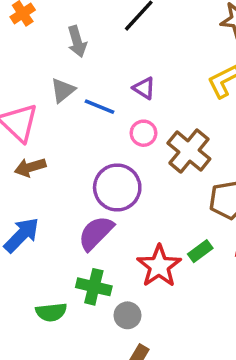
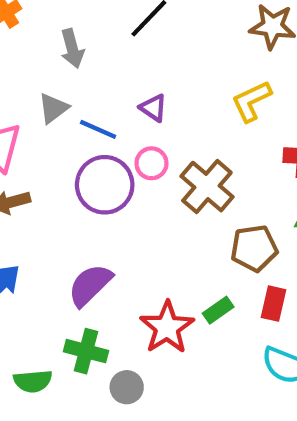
purple circle: (117, 188) -> (105, 185), moved

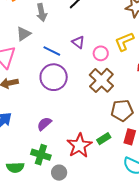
gray triangle: (53, 108) -> (24, 34), moved
pink circle: (151, 163) -> (101, 53), moved
purple semicircle: (90, 285) -> (44, 124), size x0.7

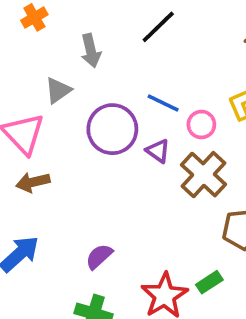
purple triangle: (78, 42) -> (158, 151), moved
blue line: (52, 51) -> (163, 103), moved
purple circle: (54, 77) -> (112, 129), moved

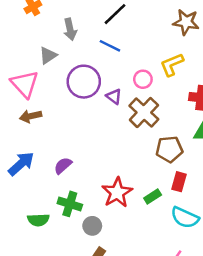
blue line: (163, 103) -> (110, 46), moved
purple semicircle: (99, 256) -> (63, 166), moved
green rectangle: (209, 282) -> (153, 197), moved

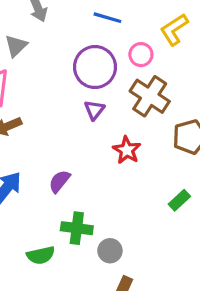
blue line: (110, 46) -> (107, 18), moved
purple circle: (84, 82) -> (95, 67), moved
purple triangle: (114, 96) -> (94, 110), moved, turned 42
red star: (117, 193) -> (127, 150), moved, size x0.7

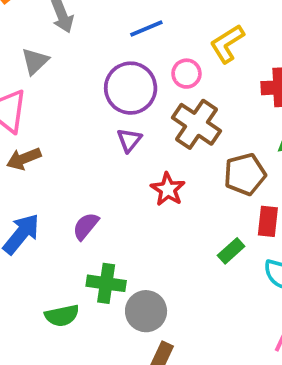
blue line: (107, 18) -> (146, 28), turned -40
gray circle: (110, 251) -> (146, 311), size x1.4

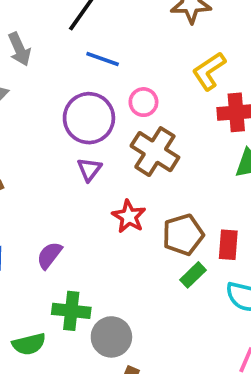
blue line: (146, 28) -> (103, 59), turned 44
yellow L-shape: (227, 44) -> (209, 71), moved
brown pentagon: (245, 174) -> (183, 235), moved

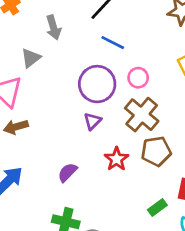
brown pentagon: (183, 235) -> (156, 151), moved
purple semicircle: (49, 255) -> (67, 172), moved

